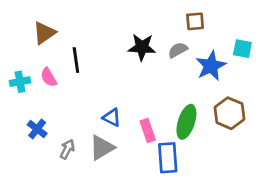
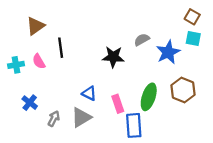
brown square: (195, 21) -> (192, 17), moved, turned 35
black star: (142, 47) -> (113, 57), moved

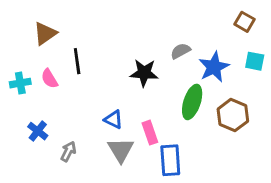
cyan square: (193, 39) -> (255, 61), moved
green ellipse: (149, 97) -> (192, 102), moved
gray triangle: (81, 117) -> (121, 150), moved, turned -30

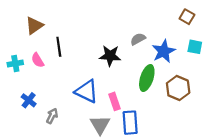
blue triangle: (113, 119) -> (87, 91), size x1.6
gray triangle: (121, 150) -> (100, 125), moved

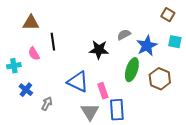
brown triangle: (34, 26) -> (31, 23), turned 36
cyan cross: (15, 64) -> (14, 66), moved

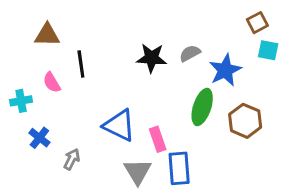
brown square: (168, 15) -> (257, 23), turned 32
cyan square: (175, 42) -> (268, 50), moved
black star: (99, 50) -> (152, 58), moved

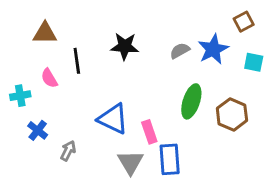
cyan square: (268, 50) -> (254, 62), moved
black star: (152, 58) -> (125, 46), moved
blue star: (225, 70) -> (213, 49), moved

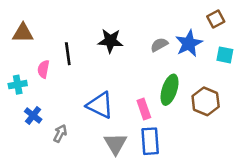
brown triangle: (45, 33) -> (23, 33), moved
pink semicircle: (49, 78) -> (43, 69), turned 42
pink rectangle: (149, 132) -> (144, 109), moved

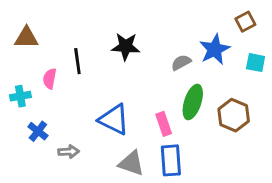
gray semicircle: (159, 45) -> (181, 63), moved
gray arrow: (60, 133) -> (69, 152), turned 60
gray triangle: (115, 144) -> (131, 163), turned -40

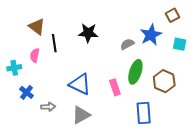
brown triangle: (26, 38) -> (37, 27), moved, turned 36
blue rectangle: (171, 160) -> (144, 113), moved
gray triangle: (131, 163) -> (81, 115), moved, turned -48

